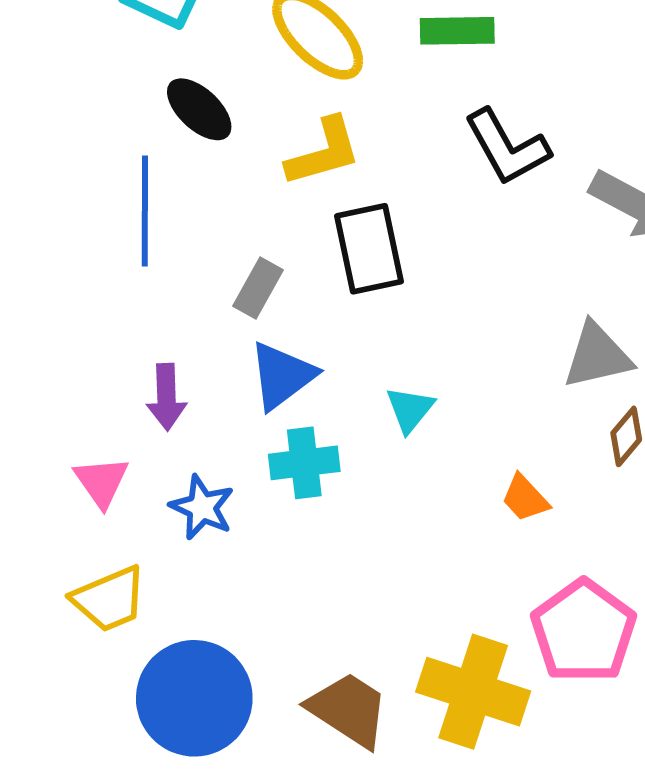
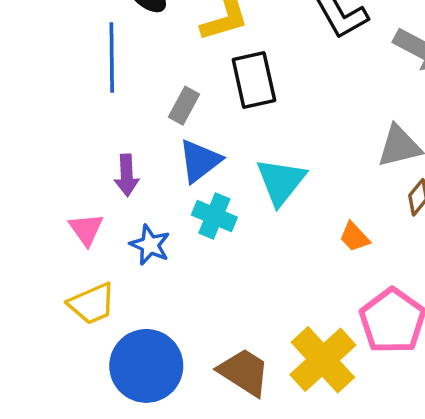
cyan triangle: (410, 409) -> (281, 181), size x1.6
cyan cross: (304, 463) -> (214, 216), turned 30
yellow cross: (473, 692) -> (323, 360), turned 30

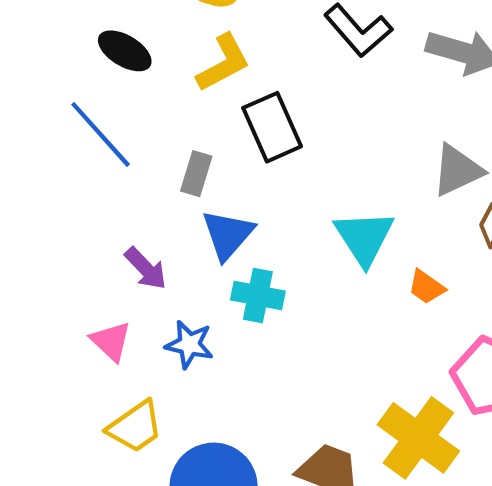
blue line: (112, 58) -> (101, 134), turned -30
purple arrow: (127, 175) -> (146, 269), turned -30
cyan triangle: (281, 181) -> (364, 238), moved

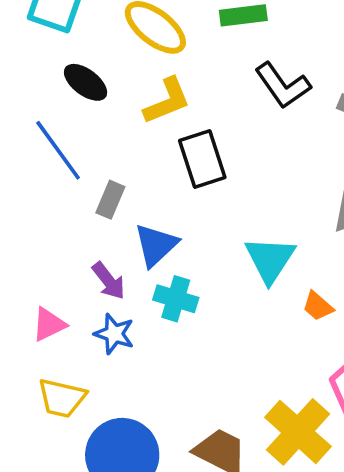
gray rectangle: (196, 174) -> (110, 200), moved
purple arrow: (146, 269) -> (109, 281), moved
pink triangle: (111, 341) -> (49, 324), turned 45
yellow trapezoid: (135, 427) -> (62, 398), turned 42

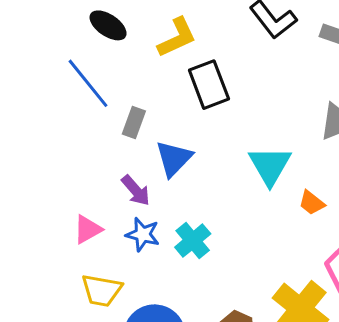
cyan cross: (176, 299) -> (193, 241), moved, turned 36

